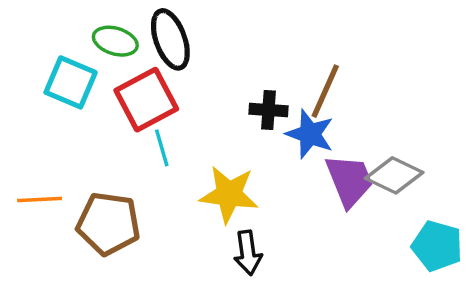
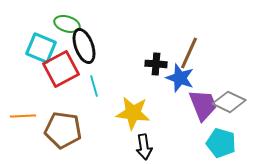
black ellipse: (170, 39) -> (84, 46), moved
red square: (146, 100) -> (61, 69), moved
cyan pentagon: (437, 246) -> (221, 143), moved

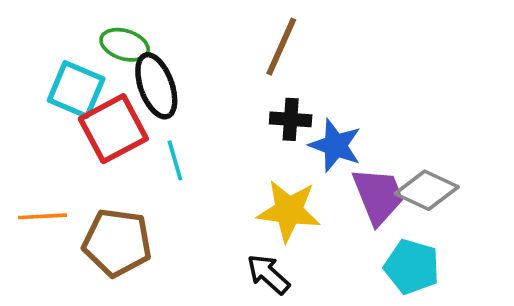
brown line: (189, 53) -> (281, 47), moved
yellow star: (133, 113) -> (289, 211), moved
black arrow: (144, 147) -> (268, 274), turned 140

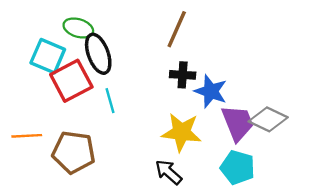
cyan pentagon: (412, 267) -> (238, 167), moved

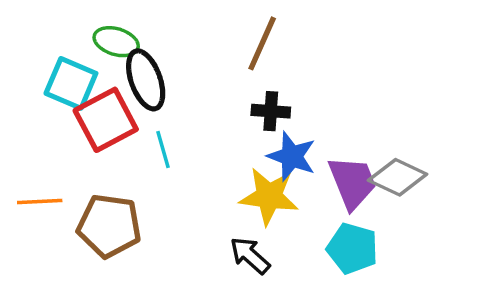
blue star: (211, 91) -> (292, 156), moved

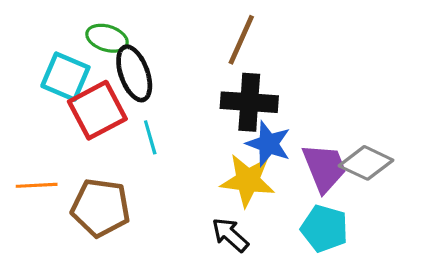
black cross: (271, 111) -> (249, 102), size x1.6

